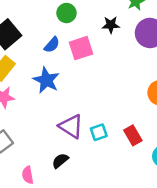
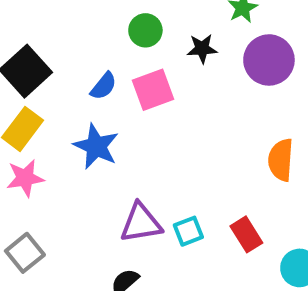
green circle: (66, 13) -> (145, 30), moved
purple triangle: (71, 126) -> (141, 223), turned -40

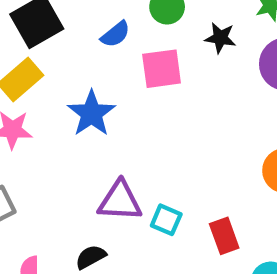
blue semicircle: (104, 86) -> (115, 34), moved
cyan square: (188, 231) -> (166, 220), turned 32

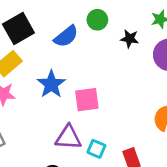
blue semicircle: (115, 34) -> (66, 36), size x1.4
pink square: (162, 69) -> (87, 100), moved

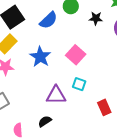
pink square: (87, 100) -> (76, 55), moved, turned -36
cyan square: (96, 149) -> (79, 84), moved

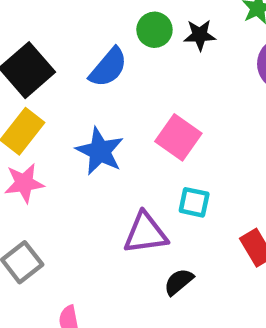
black star: (96, 18) -> (200, 35), moved
black semicircle: (45, 121) -> (179, 282), moved

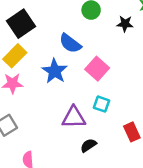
black star: (200, 35) -> (125, 24), moved
blue semicircle: (108, 67) -> (70, 43), moved, turned 80

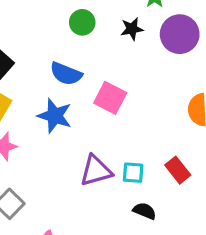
cyan square: (102, 104) -> (133, 173), moved
black semicircle: (88, 145) -> (145, 211), moved, turned 70

